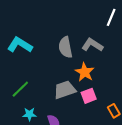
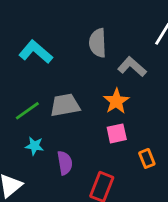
gray semicircle: (65, 47) -> (98, 43), moved
gray trapezoid: (65, 90) -> (65, 105), moved

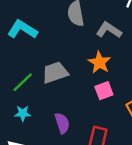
cyan star: (34, 146) -> (23, 113), moved

